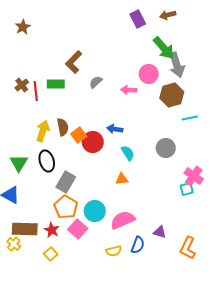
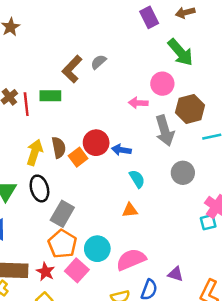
gray arrow: (177, 65) -> (165, 131), moved
gray semicircle: (96, 82) -> (98, 62), moved
red circle: (93, 142) -> (96, 143), moved

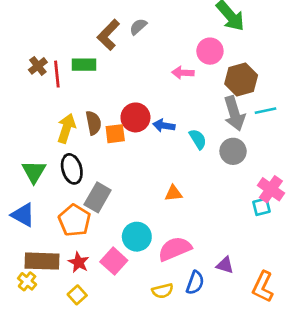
gray arrow: (165, 131) -> (234, 113), moved
orange square: (78, 157) -> (115, 134), turned 30
cyan semicircle: (137, 179) -> (198, 139), moved
orange pentagon: (62, 244) -> (75, 220), moved

